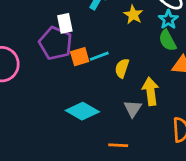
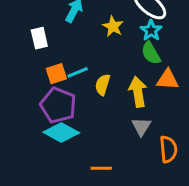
purple pentagon: (56, 43) -> (58, 105), moved
yellow arrow: (150, 91) -> (138, 92), moved
gray triangle: (133, 109) -> (141, 126), moved

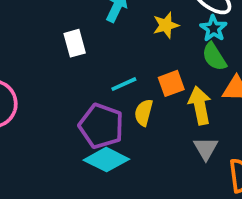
yellow star: (113, 26) -> (166, 25), turned 30
orange square: (56, 74) -> (171, 83), moved
yellow semicircle: (103, 85) -> (144, 113), moved

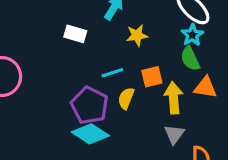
yellow star: (166, 25) -> (137, 35), moved
white rectangle: (75, 43) -> (75, 34), turned -65

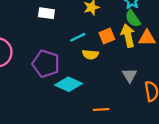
yellow semicircle: (126, 98) -> (90, 54), turned -98
yellow arrow: (174, 98) -> (128, 36), moved
purple pentagon: (90, 105) -> (46, 64), moved

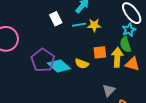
white rectangle: (46, 13) -> (56, 19), turned 40
cyan line: (78, 37) -> (79, 25), moved
cyan diamond: (68, 84) -> (59, 66), moved

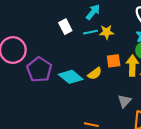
purple pentagon: (43, 60) -> (39, 70), moved
yellow semicircle: (82, 64) -> (95, 74), turned -56

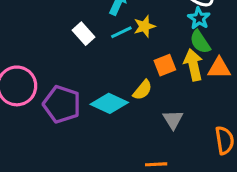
gray triangle: (124, 101) -> (173, 120), moved

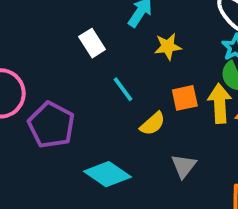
cyan line: (121, 32) -> (123, 89), moved, turned 70
cyan diamond: (109, 103) -> (107, 174), moved

